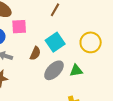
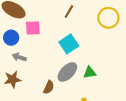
yellow circle: (91, 42) -> (108, 18), moved
brown semicircle: (35, 53) -> (49, 87), moved

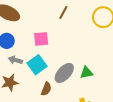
pink square: (33, 28) -> (41, 39), moved
cyan square: (69, 44) -> (37, 65), moved

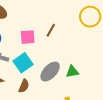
brown line: (63, 12) -> (51, 30), moved
brown semicircle: (46, 89) -> (24, 86), moved

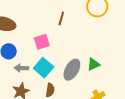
brown line: (51, 30) -> (61, 18), moved

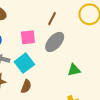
gray ellipse: (72, 70) -> (55, 42), moved

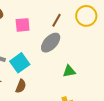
brown line: (52, 19) -> (56, 20), moved
pink square: (28, 37) -> (23, 25), moved

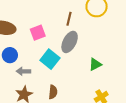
cyan square: (20, 63) -> (50, 59), moved

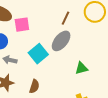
pink square: (38, 33) -> (22, 25), moved

